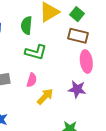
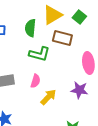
brown rectangle: (78, 36) -> (62, 38), moved

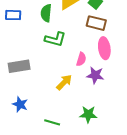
brown rectangle: (62, 38) -> (96, 23), moved
pink semicircle: (35, 81) -> (81, 59), moved

